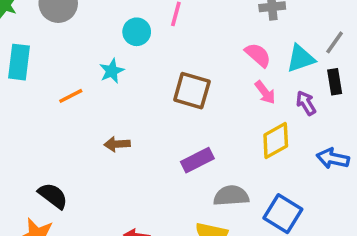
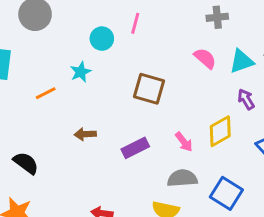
pink arrow: (265, 92) -> (184, 142), moved
purple rectangle: (197, 160) -> (135, 148), moved
black semicircle: (53, 196) -> (26, 163), moved

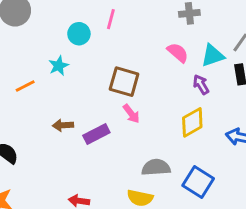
purple arrow: (246, 99) -> (201, 85), moved
pink arrow: (184, 142) -> (131, 114), moved
purple rectangle: (135, 148) -> (96, 134), moved

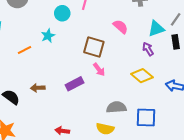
pink semicircle: (178, 53) -> (120, 27), moved
yellow diamond: (192, 122) -> (142, 76), turned 70
brown arrow: (63, 125) -> (38, 88), moved
blue square: (198, 182) -> (146, 117), turned -30

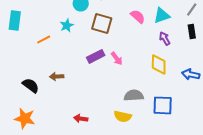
cyan triangle: (156, 29) -> (162, 15), moved
brown square: (94, 47) -> (102, 23), moved
yellow diamond: (142, 76) -> (159, 64), turned 50
purple rectangle: (74, 84) -> (96, 56), moved

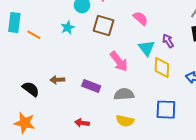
cyan triangle: (162, 15) -> (147, 48), moved, turned -48
orange line: (44, 39) -> (34, 35), moved, turned 56
purple rectangle: (96, 56) -> (91, 86), moved, turned 48
pink arrow: (117, 58) -> (119, 61), size x1.5
gray semicircle: (134, 95) -> (124, 94), moved

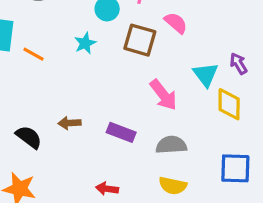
pink semicircle: (140, 18) -> (176, 23), moved

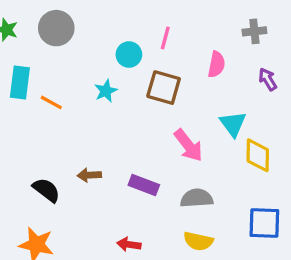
pink semicircle: (176, 23) -> (216, 64), moved, turned 60
purple arrow: (238, 64) -> (268, 79), moved

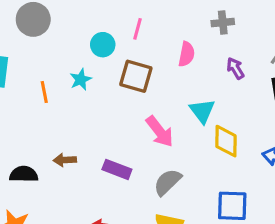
orange line: (51, 102) -> (44, 92), moved, turned 50
black semicircle: (46, 190) -> (24, 174), turned -36
gray semicircle: (197, 198) -> (168, 182), turned -40

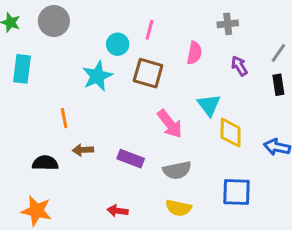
cyan star: (81, 79) -> (97, 76), size x1.5
orange line: (44, 92) -> (64, 118), moved
gray semicircle: (168, 182) -> (177, 170), turned -148

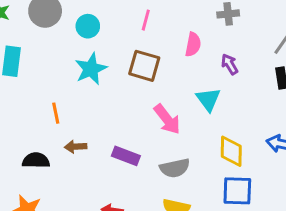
cyan circle: (118, 44) -> (88, 26), moved
purple arrow: (239, 66) -> (230, 64), moved
yellow diamond: (231, 133) -> (231, 151), moved

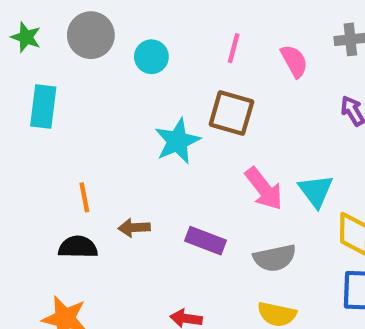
pink semicircle: (193, 44) -> (294, 61), moved, turned -40
cyan star: (91, 69) -> (177, 141), moved
cyan triangle: (208, 99) -> (316, 191), moved
orange line: (56, 113) -> (84, 197), moved

